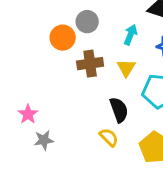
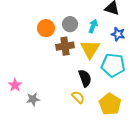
gray circle: (87, 22) -> (70, 24), moved
yellow triangle: (126, 68) -> (90, 49), size x1.5
pink star: (28, 114) -> (15, 85), moved

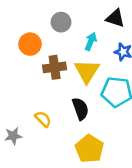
gray circle: (70, 24) -> (61, 22), moved
yellow semicircle: (78, 97) -> (43, 119), moved
yellow pentagon: (110, 104) -> (89, 149), moved

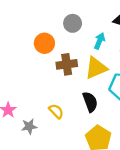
yellow triangle: (87, 71) -> (96, 68), turned 35

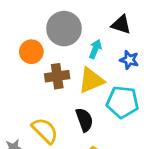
gray circle: (73, 23) -> (64, 29), size x1.6
yellow semicircle: (56, 111) -> (45, 131), size x1.5

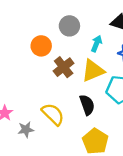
gray circle: (64, 29) -> (69, 26), size x0.7
brown cross: (57, 76) -> (64, 67), turned -30

